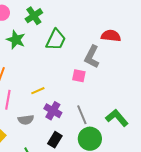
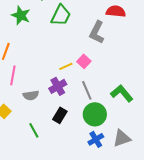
pink square: (79, 76) -> (84, 61), moved, turned 32
yellow line: (38, 91) -> (66, 66), moved
purple cross: (53, 111) -> (58, 86), turned 30

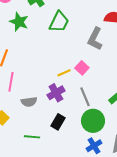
green line: (34, 130) -> (32, 137), turned -56

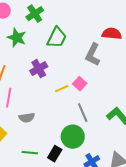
purple cross: (56, 93) -> (39, 69), moved
green circle: (93, 121) -> (73, 137), moved
black rectangle: (58, 122) -> (55, 154), moved

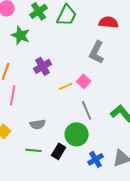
red semicircle: (112, 34) -> (109, 22), moved
green trapezoid: (57, 38) -> (67, 15), moved
gray semicircle: (27, 118) -> (38, 124), moved

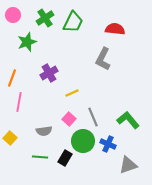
green star: (21, 35) -> (27, 42), turned 30
pink square: (84, 81) -> (69, 119), moved
blue cross: (96, 159) -> (108, 144), moved, turned -35

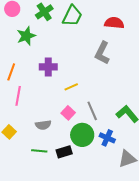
purple cross: (49, 73) -> (48, 67), turned 30
black rectangle: (65, 158) -> (64, 152), turned 42

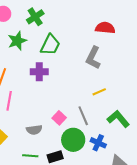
green trapezoid: (72, 16) -> (50, 45), moved
yellow line: (71, 87) -> (99, 92), moved

